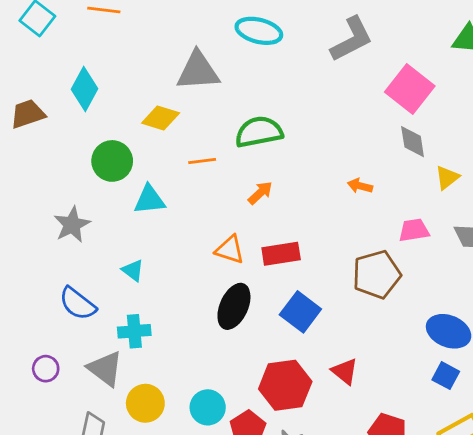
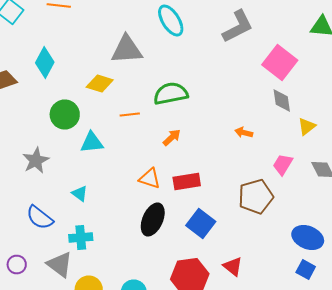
cyan ellipse: (259, 31) -> (171, 20), turned 44
pink trapezoid: (414, 230) -> (283, 164), turned -50

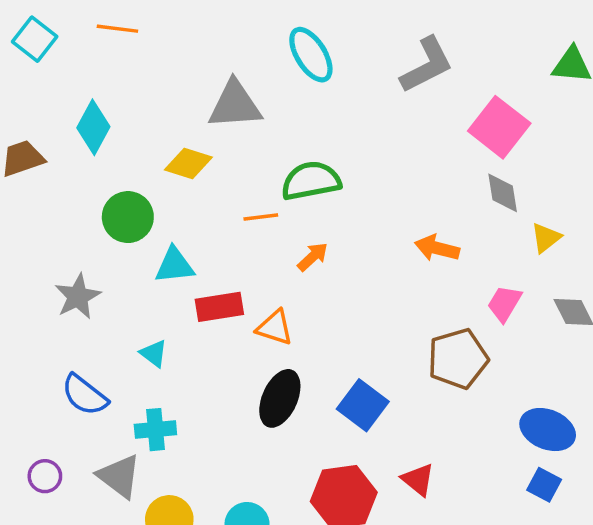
orange line: (130, 114) -> (261, 217), moved
orange arrow: (244, 132) -> (437, 248), size x1.4
red rectangle: (187, 182) -> (219, 307), moved

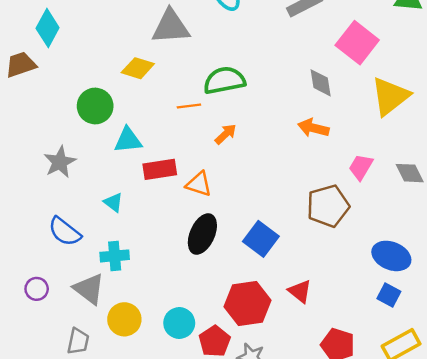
cyan diamond: (93, 127) -> (48, 28), moved
gray diamond: (503, 193) -> (321, 83), moved
yellow triangle: (546, 238) -> (390, 96), moved, size x1.8

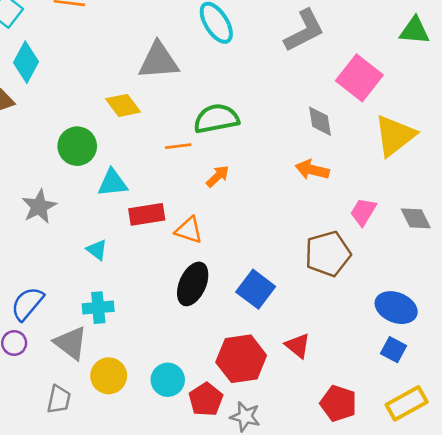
yellow diamond: (138, 68) -> (123, 105), turned 36
blue semicircle: (65, 232) -> (27, 304), moved, turned 92

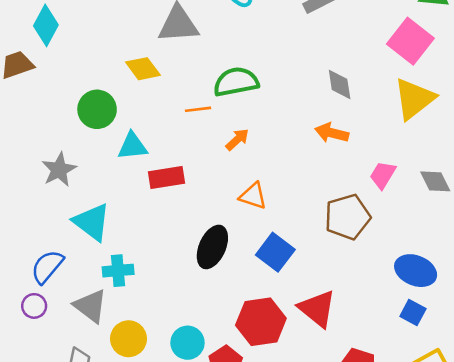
pink square: (359, 78) -> (410, 41), moved
orange triangle: (189, 230) -> (253, 196), moved
cyan triangle: (97, 250) -> (92, 222), moved, size x1.8
red triangle: (298, 346) -> (317, 309), size x1.5

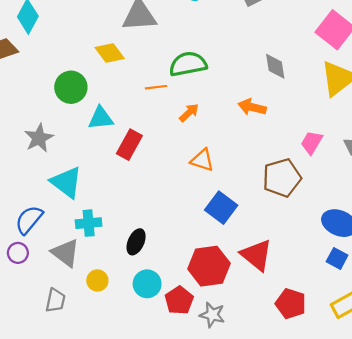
orange arrow: (332, 133) -> (252, 107), moved
red rectangle: (167, 177) -> (129, 145), turned -52
black ellipse: (212, 247) -> (136, 242), moved, size x0.7
yellow circle: (128, 339) -> (97, 281), size x0.7

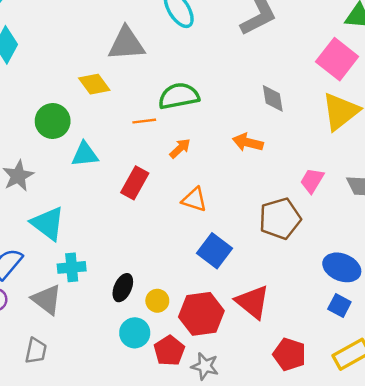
red rectangle: (129, 145) -> (135, 183), moved
yellow circle: (97, 281) -> (157, 301), moved

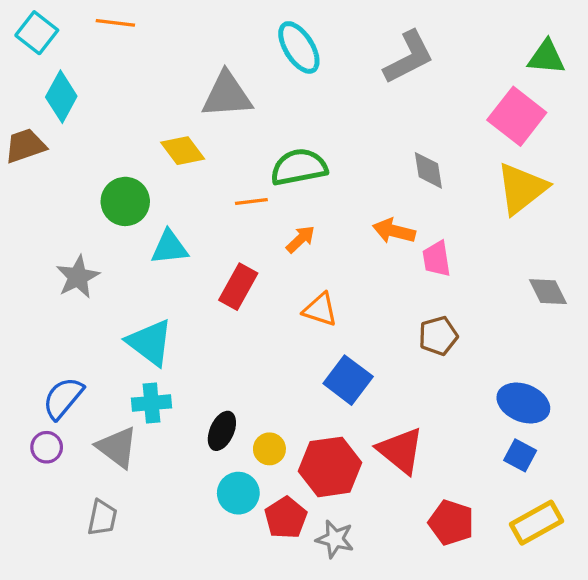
pink trapezoid: (312, 181) -> (437, 259), moved, turned -40
brown pentagon: (280, 219) -> (438, 336), size x0.7
cyan triangle: (48, 223) -> (150, 342), moved

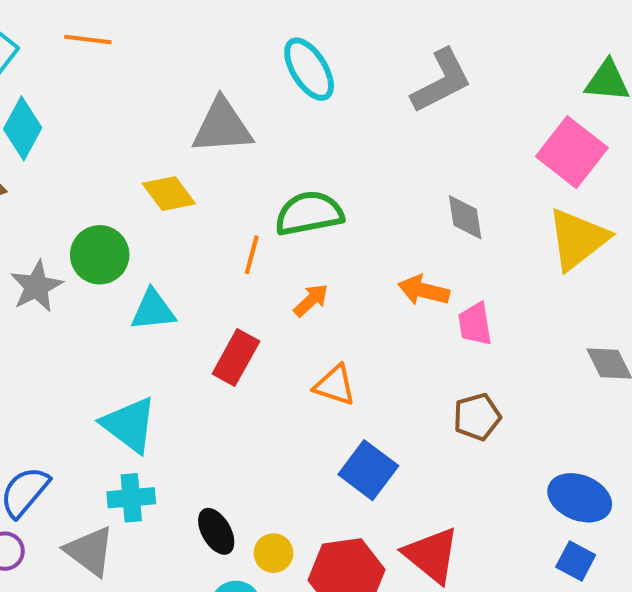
orange line: (251, 201) -> (252, 255), turned -68
gray star: (78, 277) -> (36, 286), moved
black ellipse: (222, 431) -> (216, 531), turned -54

